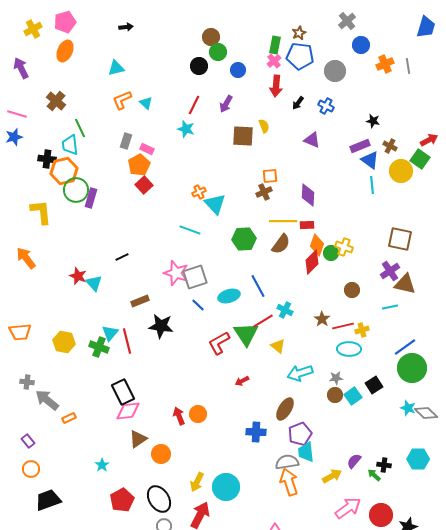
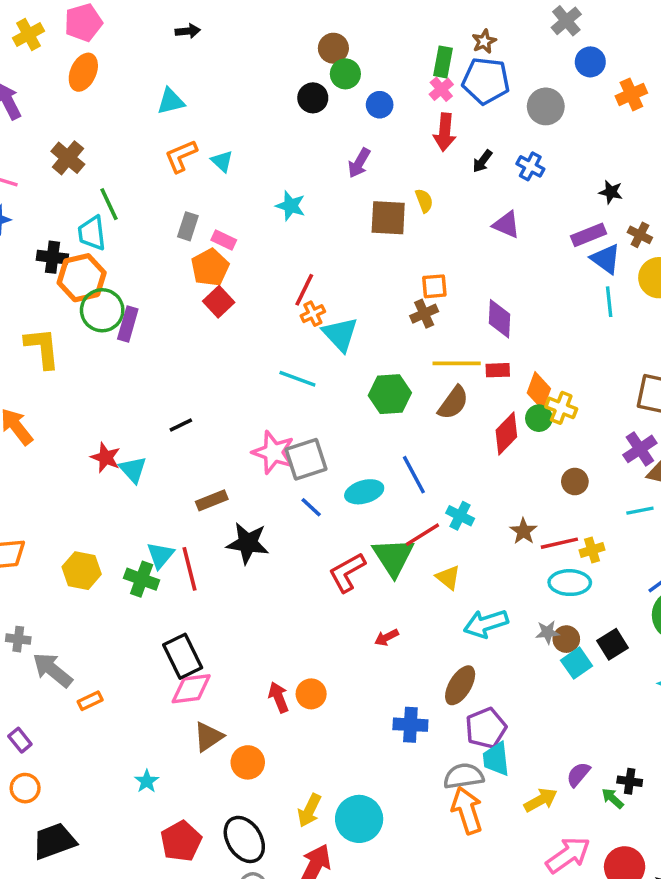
red line: (194, 105) -> (304, 290), moved
orange diamond: (317, 245) -> (539, 391), moved
brown circle: (335, 395) -> (566, 639), moved

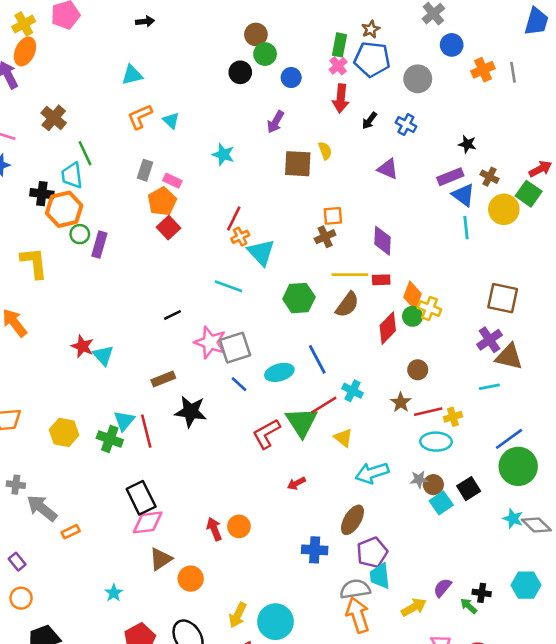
orange ellipse: (83, 72) -> (25, 51), moved
green circle: (102, 310) -> (80, 234), size x0.6
black line: (181, 425) -> (172, 315), moved
brown circle: (575, 482) -> (418, 370), moved

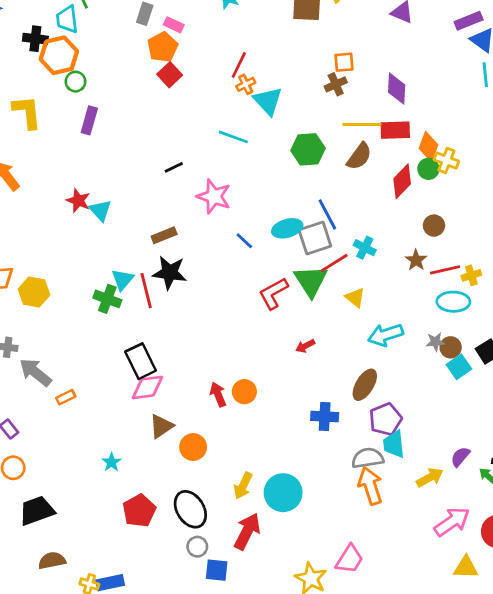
purple rectangle: (99, 245) -> (89, 120), moved
red rectangle: (381, 280) -> (395, 130), size x1.5
gray square: (235, 348) -> (315, 238), moved
black star: (191, 412) -> (170, 273), moved
yellow hexagon: (64, 432) -> (34, 292), moved

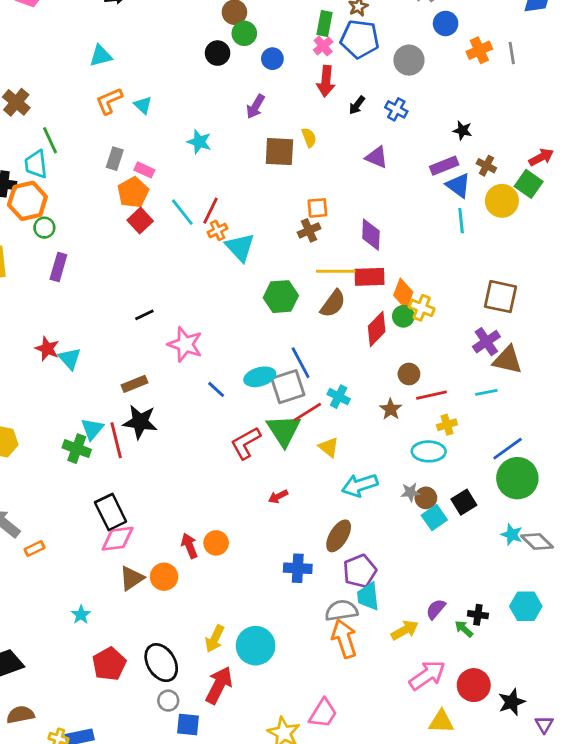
cyan line: (233, 137) -> (182, 212), moved, turned 32
red line: (445, 270) -> (431, 395), moved
orange circle: (193, 447) -> (164, 577), moved

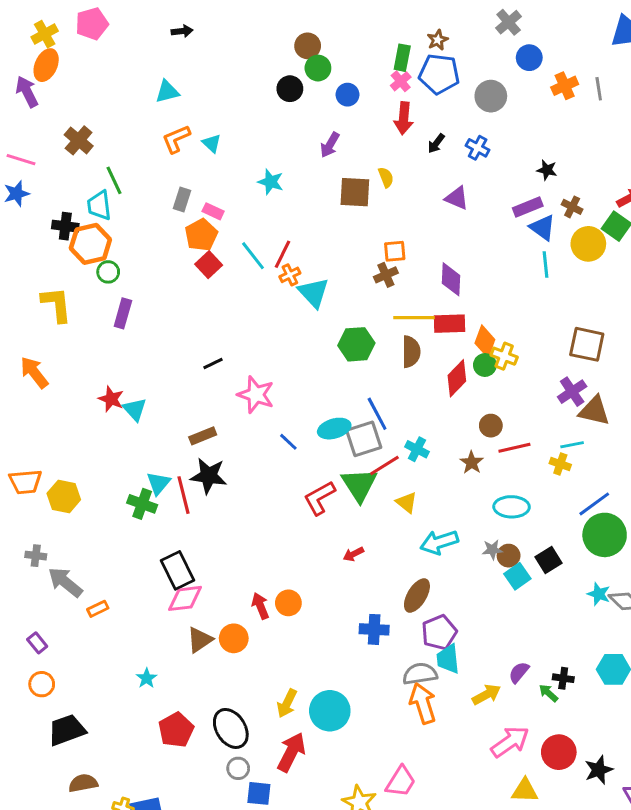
brown semicircle: (333, 304) -> (411, 352), turned -36
yellow cross: (447, 425) -> (560, 464), moved, turned 36

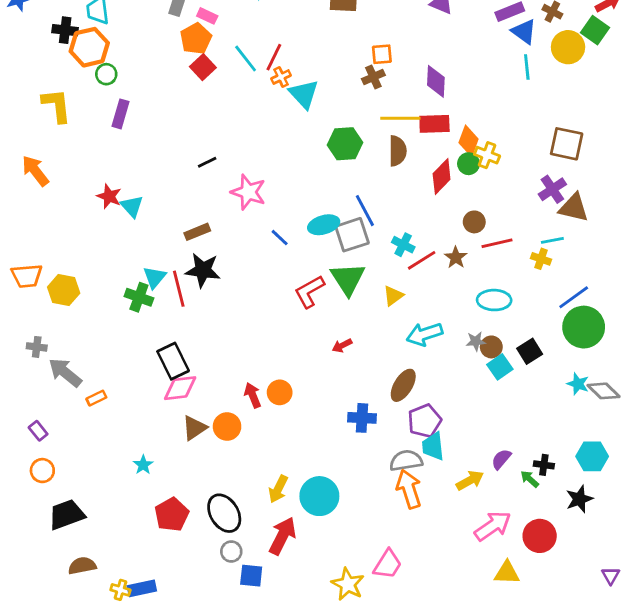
red line: (384, 465) -> (422, 260), moved
yellow triangle: (407, 502) -> (393, 296), turned 45
black star: (599, 770) -> (579, 499), moved

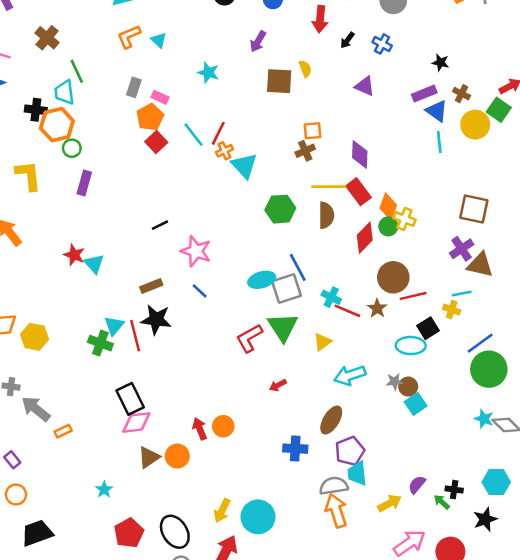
red rectangle: (434, 124) -> (359, 192), turned 55
brown circle: (474, 222) -> (393, 277), size x1.6
blue line: (280, 238) -> (200, 291), moved
red line: (422, 260) -> (347, 311), turned 55
black square: (530, 351) -> (428, 328), moved

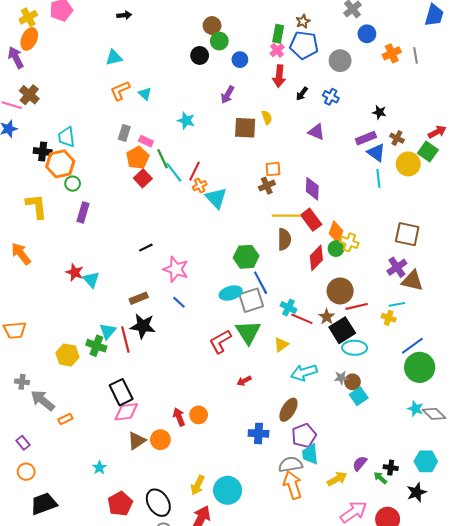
brown cross: (47, 38) -> (29, 95), moved
green line: (77, 71) -> (162, 159), moved
green hexagon: (280, 209) -> (246, 257), moved
black square: (428, 328) -> (342, 330), moved, size x1.4
yellow hexagon: (35, 337) -> (67, 355), moved

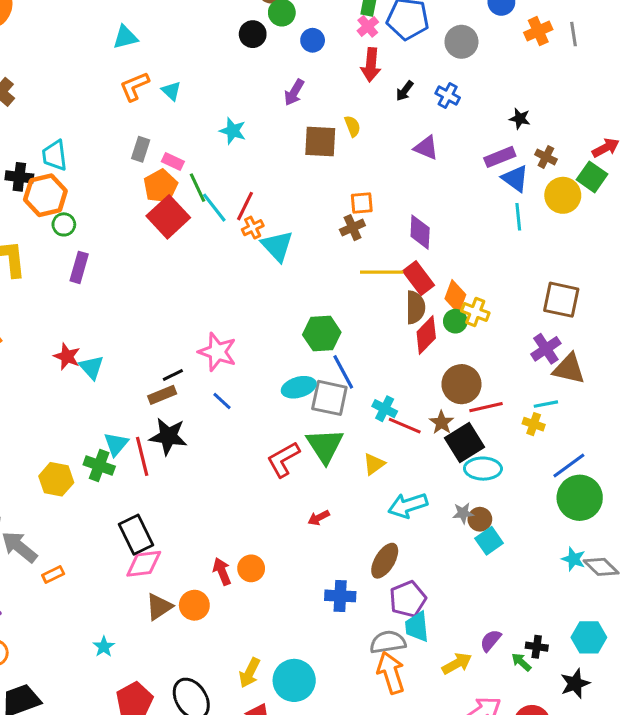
red square: (143, 178) -> (168, 217), size x1.5
brown semicircle: (284, 239) -> (415, 307), moved
black line: (146, 248) -> (173, 375), moved
gray square: (251, 300) -> (329, 398), turned 30

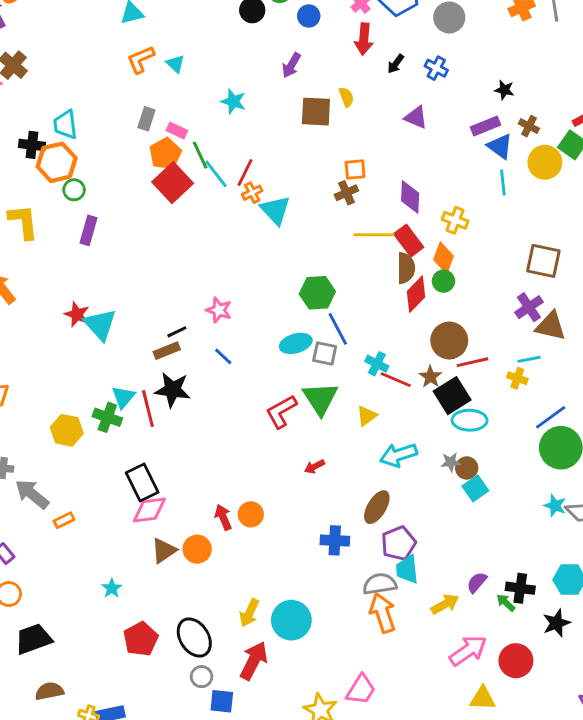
yellow cross: (475, 312) -> (455, 220), moved
pink star: (217, 352) -> (219, 310), size x0.7
cyan triangle: (91, 367) -> (100, 325), size x1.4
gray square: (329, 398) -> (325, 354), size x0.7
black cross: (537, 647) -> (520, 588), size x1.4

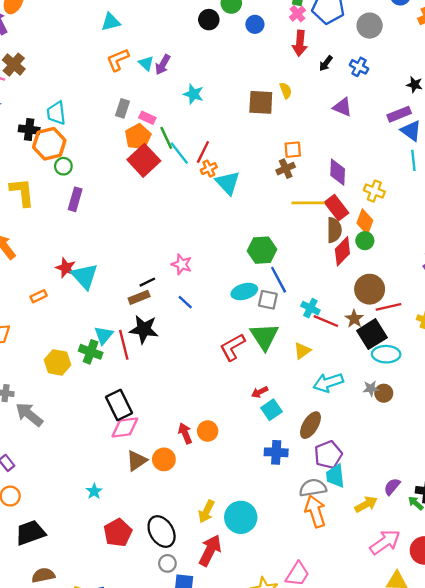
purple arrow: (291, 65) -> (163, 65), moved
cyan square: (475, 488) -> (271, 410), moved
orange rectangle: (64, 520) -> (39, 296), moved

